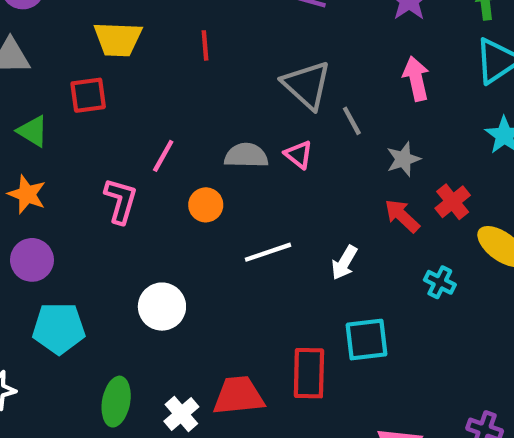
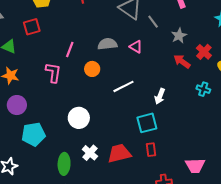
pink triangle: (299, 155) -> (136, 47), moved
white arrow: (344, 263) -> (160, 96), moved
cyan square: (366, 340) -> (147, 123), moved
red rectangle: (309, 373) -> (151, 150), moved, size x0.6
white cross: (181, 414) -> (90, 153), moved

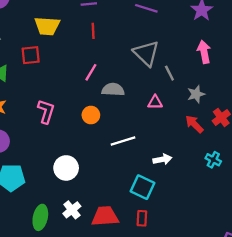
pink triangle: (136, 47) -> (155, 102), moved, turned -40
pink line: (70, 49) -> (91, 72), moved
white arrow: (160, 96) -> (162, 159), turned -133
cyan square: (147, 123) -> (142, 187), turned 30

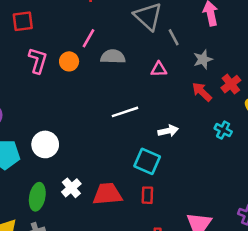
pink L-shape: (46, 111) -> (38, 60), moved
orange circle: (91, 115) -> (69, 61), moved
white circle: (66, 168) -> (45, 144), moved

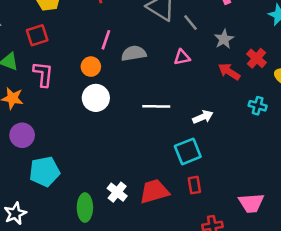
pink L-shape: (38, 60) -> (43, 74), moved
white line: (125, 112) -> (156, 106), turned 30
white circle: (45, 144) -> (96, 98), moved
cyan square: (147, 161) -> (188, 151), turned -35

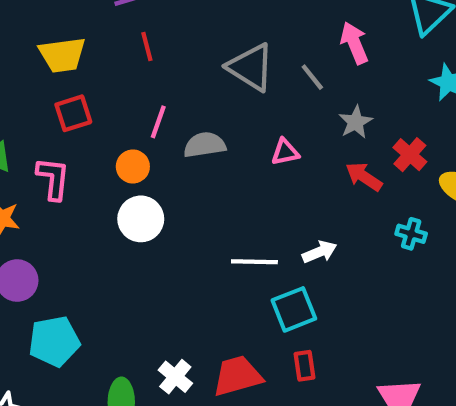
gray line: (191, 23) -> (312, 77), moved
red square: (37, 35) -> (73, 113), moved
white line: (156, 106) -> (254, 262), moved

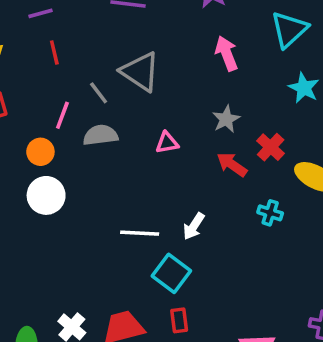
gray line: (312, 77) -> (99, 93), moved
white arrow: (319, 252) -> (194, 226), turned 144
cyan square: (294, 309) -> (171, 273), turned -33

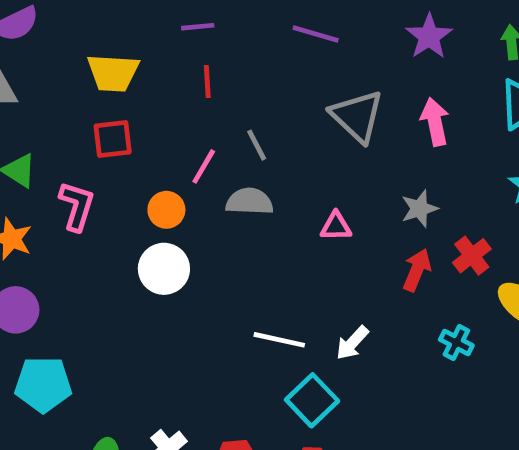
gray triangle: (140, 72) -> (357, 116), moved
red arrow: (232, 165) -> (417, 270), turned 68

